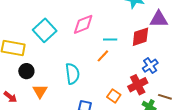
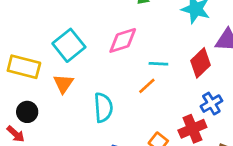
red diamond: (140, 37) -> (201, 63), turned -30
black circle: (26, 71) -> (27, 112), moved
orange triangle: (40, 91) -> (63, 84), moved

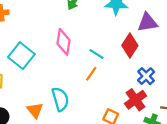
pink diamond: (123, 40) -> (64, 42), turned -50
cyan line: (158, 64) -> (96, 54), turned 42
orange triangle: (63, 84) -> (35, 110), moved

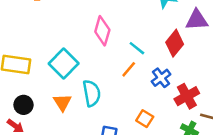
cyan square: (21, 56) -> (64, 63), moved
blue cross: (146, 76) -> (161, 78), moved
red cross: (136, 100) -> (187, 96), moved

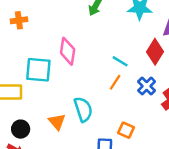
pink diamond: (102, 31) -> (68, 51), moved
cyan square: (64, 63) -> (38, 70), moved, turned -32
orange square: (145, 119) -> (126, 130), moved

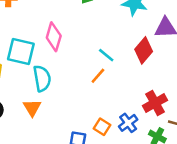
blue cross: (147, 86) -> (128, 123), moved
cyan semicircle: (83, 109) -> (42, 78), moved

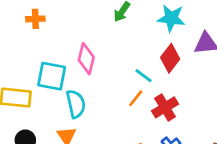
red diamond: (144, 50) -> (170, 58), moved
red cross: (155, 103) -> (165, 107), moved

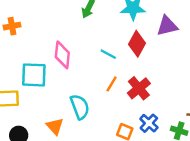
cyan line: (144, 76) -> (108, 54), moved
cyan semicircle: (76, 104) -> (80, 107), moved

